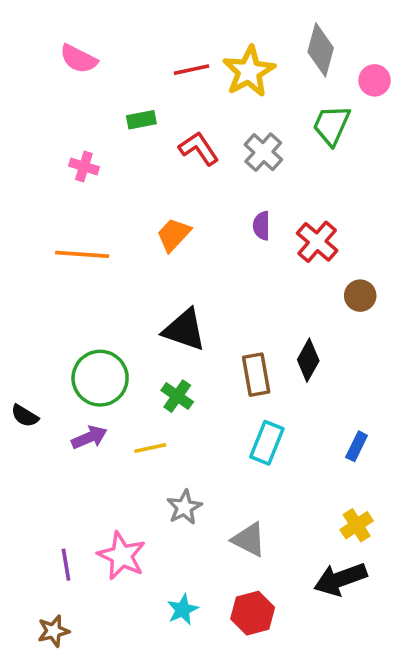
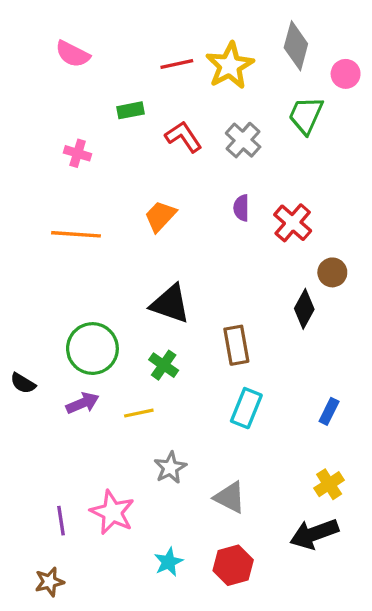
black diamond: (308, 360) -> (304, 309), moved

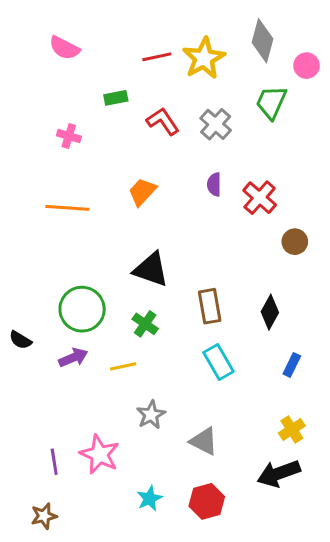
black diamond: (304, 309) -> (270, 312), moved
cyan rectangle: (246, 408) -> (218, 362), turned -52

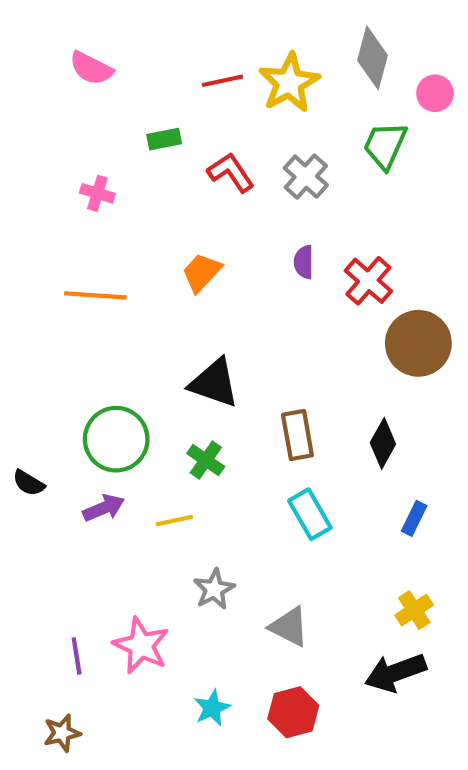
brown circle: (295, 242) -> (418, 343), size x1.8

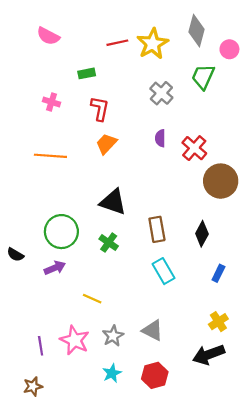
red L-shape: (231, 172) -> (100, 109), moved, turned 45
yellow line: (175, 520) -> (92, 299), moved, turned 36
gray star: (214, 589) -> (113, 336), moved

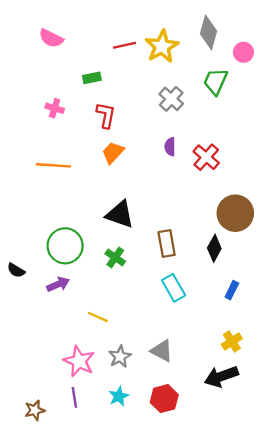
brown circle: (221, 181) -> (235, 213), moved
purple line: (41, 346) -> (74, 397), moved

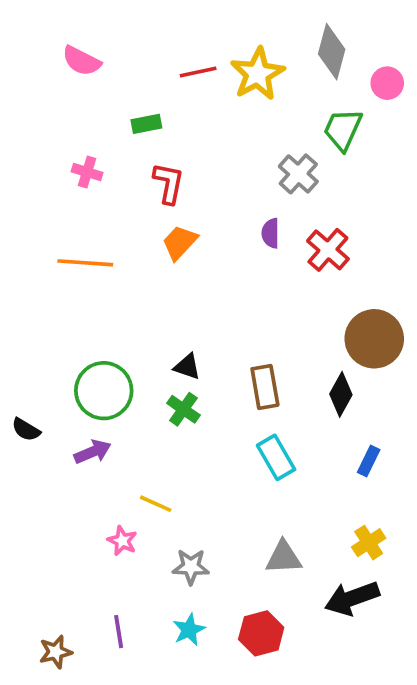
gray cross: (171, 99) -> (298, 174), moved
black triangle: (120, 214) -> (187, 367), moved, size x0.6
gray triangle: (162, 351) -> (283, 557), moved, turned -30
gray star: (120, 357) -> (191, 567), turned 30
pink star: (79, 361) -> (122, 541), moved, size x0.6

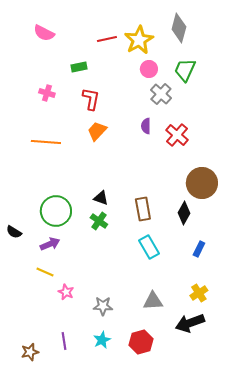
pink circle: (387, 83) -> (149, 69), moved
yellow line: (156, 504) -> (45, 272), moved

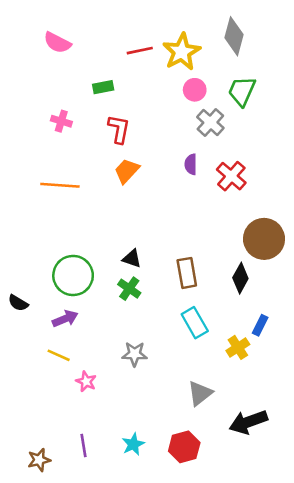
yellow cross: (199, 293) -> (238, 347), moved
gray triangle: (153, 301) -> (200, 393), turned -35
gray star: (103, 306) -> (135, 354), moved

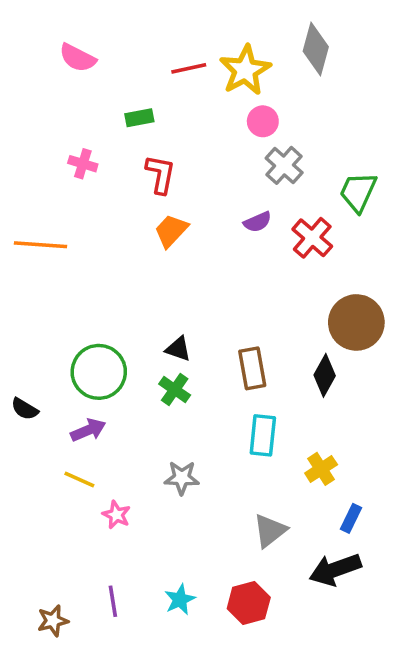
green trapezoid: (242, 91) -> (358, 192), moved
purple semicircle: (191, 164) -> (258, 222), turned -114
orange line: (60, 185) -> (41, 245), moved
cyan rectangle: (195, 323) -> (263, 435), turned 36
blue rectangle: (260, 325) -> (351, 518), moved

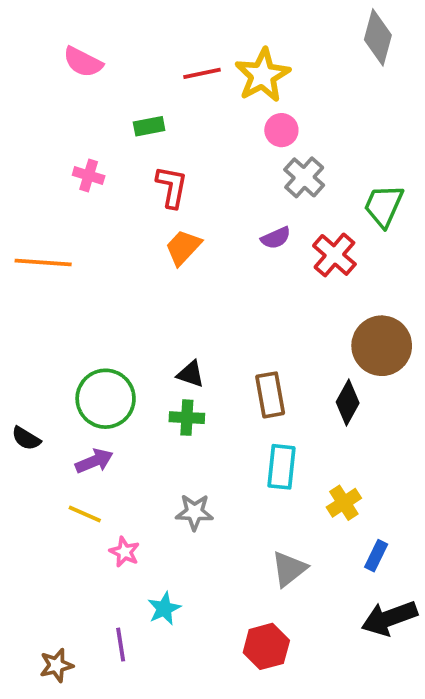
gray diamond: (316, 49) -> (378, 37), moved
green cross: (175, 390) -> (187, 418), turned -32
black arrow: (335, 570) -> (389, 618), moved
cyan star: (180, 599) -> (164, 609), moved

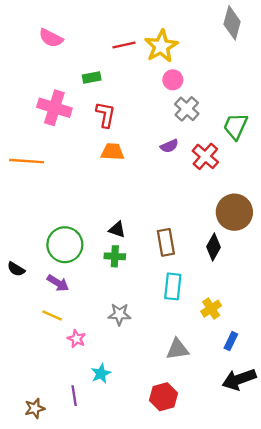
pink cross: (89, 176) -> (54, 108), size x1.8
orange trapezoid: (183, 247) -> (112, 152), turned 50
purple arrow: (94, 461) -> (58, 283), turned 55
gray triangle: (289, 569) -> (177, 349), turned 30

